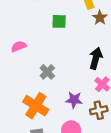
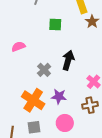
black arrow: (96, 58) -> (68, 60), moved
purple star: (74, 100) -> (59, 96), moved

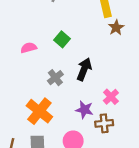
green square: (55, 24) -> (62, 39), moved, turned 32
purple star: (59, 96) -> (84, 110), moved

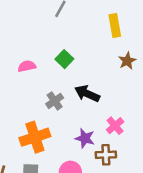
brown star: (116, 28) -> (127, 61), moved
black arrow: (84, 69) -> (87, 94), turned -90
orange cross: (39, 111) -> (35, 137), turned 30

